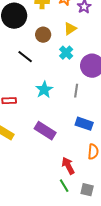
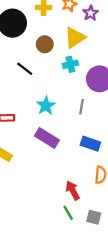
yellow triangle: (70, 29) -> (75, 38), size x1.5
cyan cross: (66, 53) -> (70, 64), turned 32
purple rectangle: (45, 131) -> (47, 138), moved

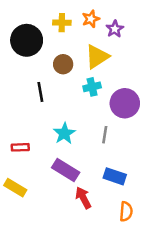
black line: (25, 69) -> (40, 92), turned 42
red arrow: (73, 190) -> (83, 198), moved

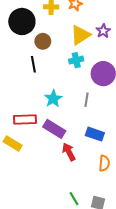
purple star: (115, 29) -> (103, 31), moved
brown circle: (63, 64) -> (43, 41), moved
red rectangle: (20, 147) -> (25, 119), moved, size x1.5

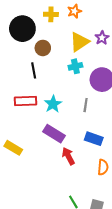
red rectangle: (25, 119) -> (25, 101), moved

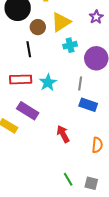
yellow triangle: (80, 42) -> (61, 22), moved
purple rectangle: (54, 134) -> (28, 111), moved
blue rectangle: (94, 139) -> (88, 105), moved

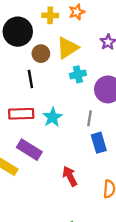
blue rectangle: (88, 105) -> (99, 143), turned 54

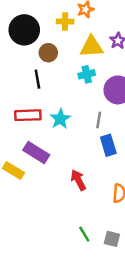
yellow cross: (50, 15) -> (65, 21), moved
yellow triangle: (68, 48) -> (92, 47), moved, turned 30

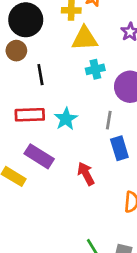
yellow triangle: (92, 47) -> (85, 39), moved
brown circle: (48, 53) -> (16, 51), moved
red arrow: (78, 180) -> (86, 174), moved

